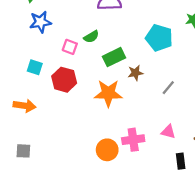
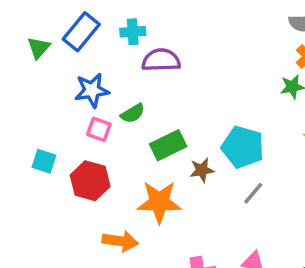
blue star: (40, 22) -> (92, 90), moved
cyan pentagon: (159, 38) -> (243, 147), moved
orange arrow: (25, 106) -> (120, 241), moved

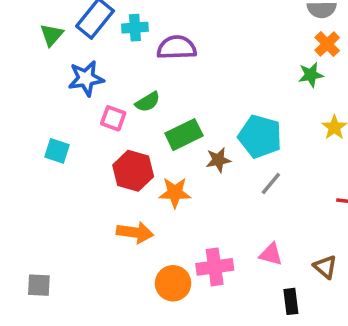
cyan cross: (133, 32) -> (135, 28), moved
blue star: (92, 90) -> (86, 78), moved
red hexagon: (90, 181) -> (133, 171), moved
orange star: (159, 202) -> (175, 193), size x0.7

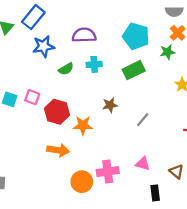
cyan cross: (135, 28) -> (94, 64), moved
blue star: (86, 78) -> (43, 46), moved
pink square: (113, 118) -> (32, 97), moved
green rectangle: (184, 135) -> (134, 70), moved
cyan pentagon: (260, 136) -> (136, 36), moved

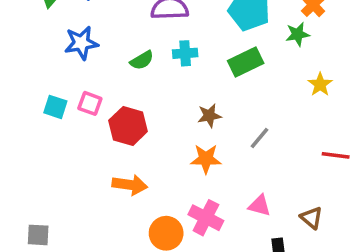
blue star: (43, 46) -> (81, 43), moved
orange star: (83, 125) -> (206, 159), moved
pink cross: (108, 172) -> (206, 218), turned 35

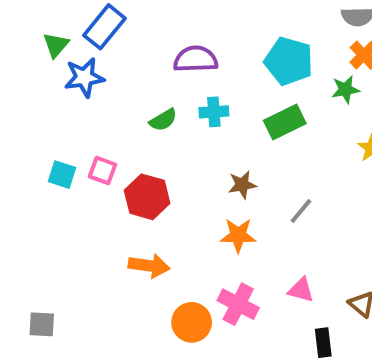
blue star: (81, 43) -> (84, 77), moved

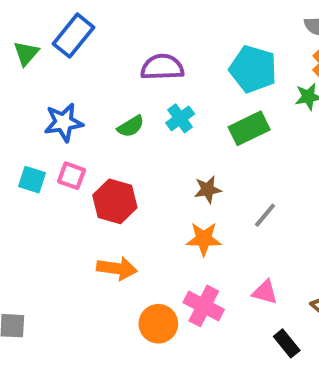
blue star: (84, 77) -> (64, 122), moved
cyan cross: (214, 112) -> (180, 118), turned -32
black rectangle: (323, 343) -> (287, 343), turned -32

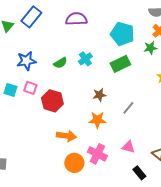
purple semicircle: (162, 67) -> (76, 19), moved
orange arrow: (117, 268) -> (66, 136), moved

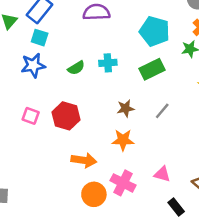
cyan cross: (85, 59) -> (108, 63), turned 32
pink square: (30, 88) -> (31, 116), moved
cyan square: (10, 90) -> (40, 38), moved
gray line: (128, 108) -> (162, 111), moved

